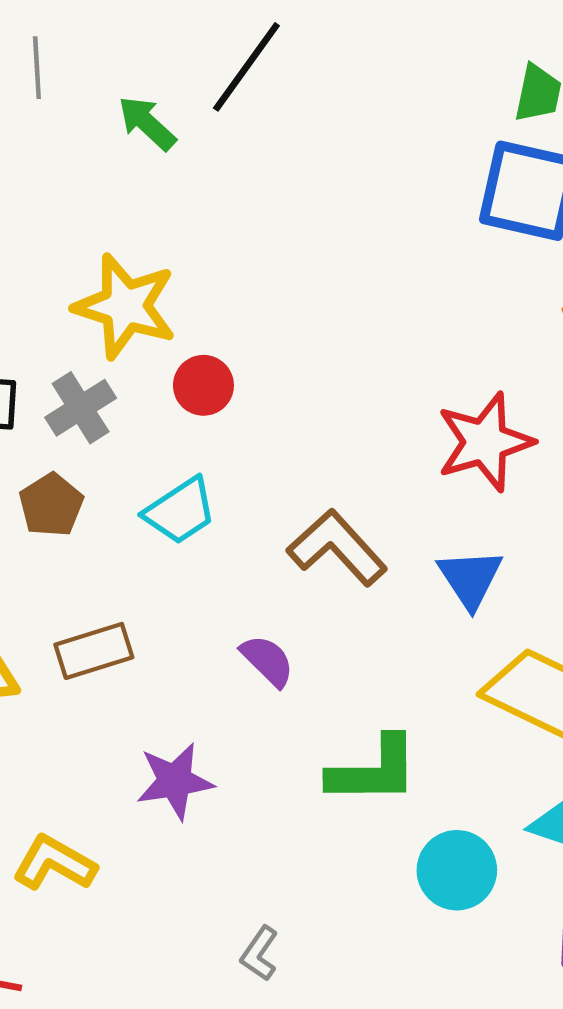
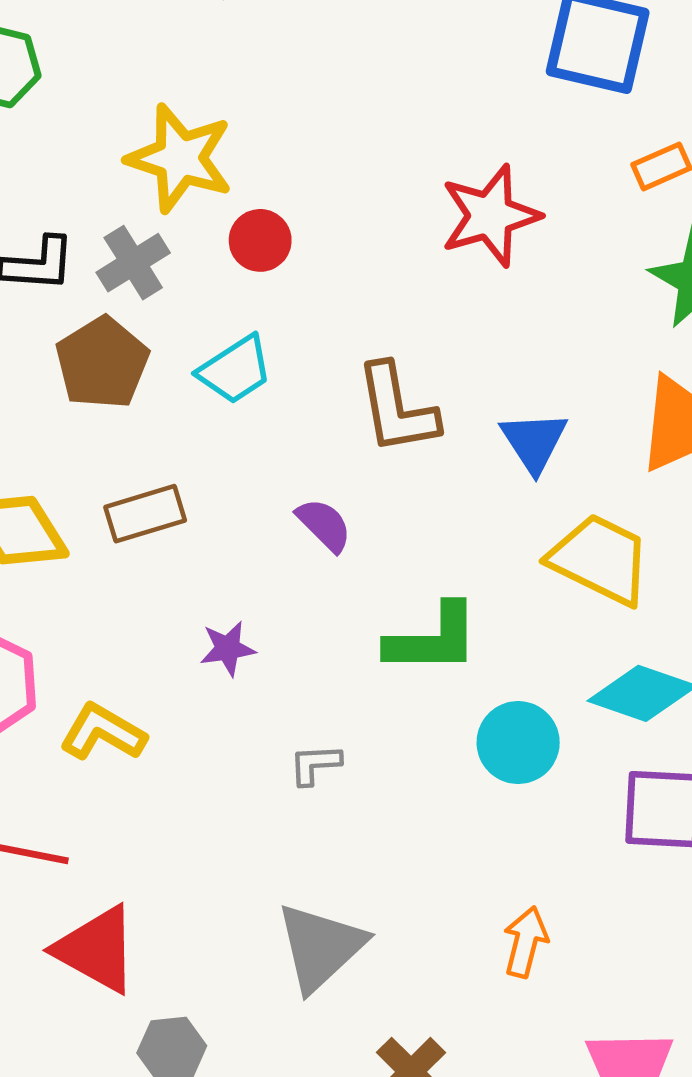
red star: (485, 442) -> (490, 216), moved
brown pentagon: (51, 505) -> (102, 363), size x1.4
brown L-shape: (337, 548) -> (397, 409), turned -148
purple star: (175, 781) -> (228, 648), size x0.7
gray L-shape: (259, 954) -> (315, 764), moved, turned 52

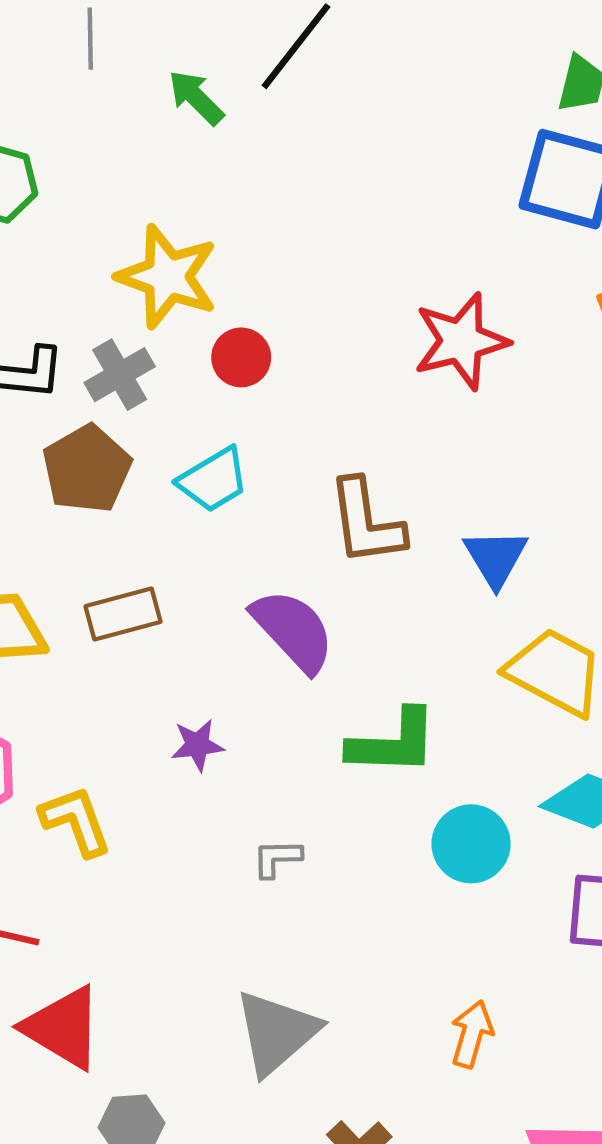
purple semicircle: (324, 525) -> (293, 630), size x1.6
yellow L-shape: (103, 732) -> (76, 821), turned 38

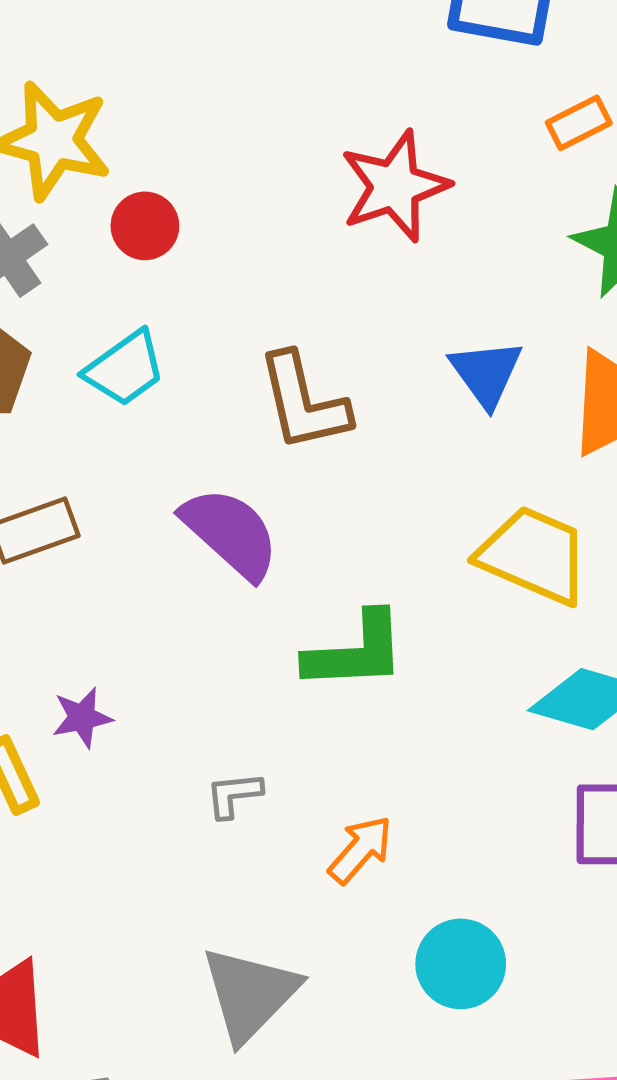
blue triangle: (496, 558) -> (486, 373), moved
purple star: (197, 745) -> (82, 718), moved
cyan circle: (471, 844) -> (461, 964), moved
orange arrow: (472, 1034) -> (360, 850), moved, turned 30

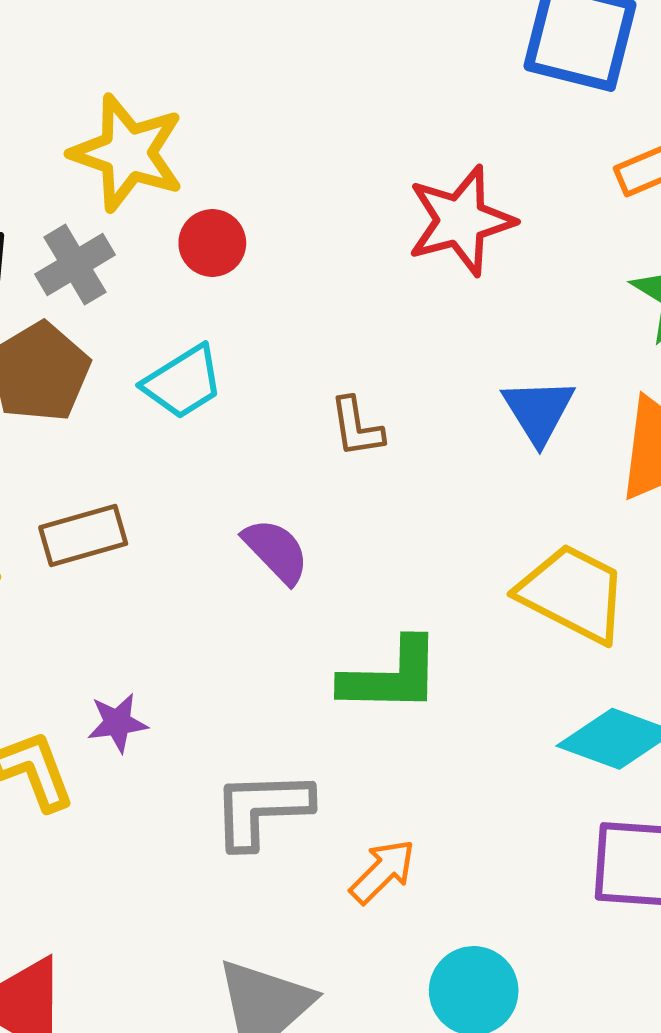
brown L-shape: (304, 402) -> (357, 427), size x0.6
purple semicircle: (230, 533) -> (276, 551), size x0.7
gray L-shape: (234, 795) -> (262, 809), size x1.8

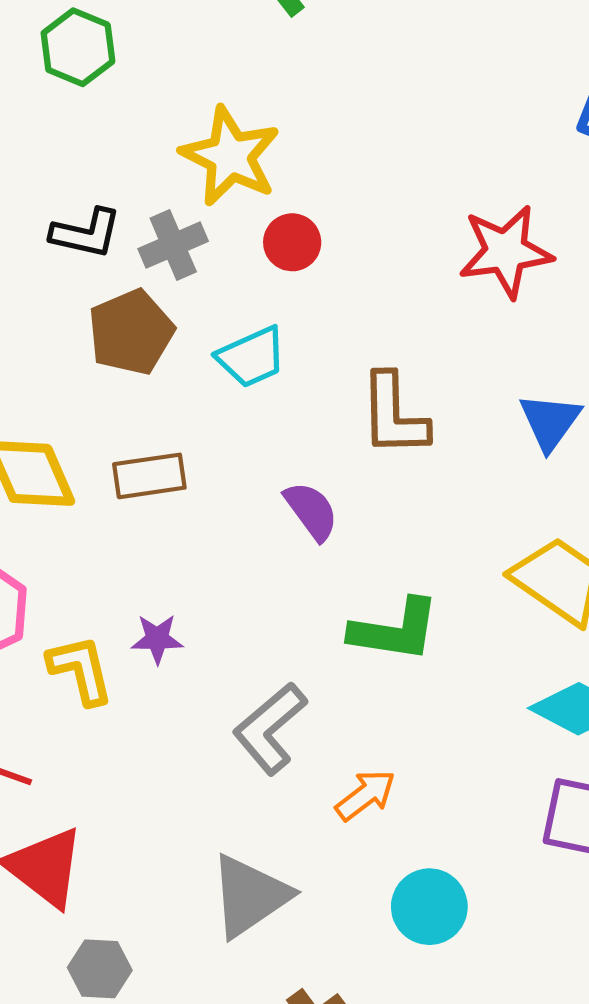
brown L-shape: (357, 427) -> (394, 415), size x1.6
gray L-shape: (262, 809) -> (270, 728), turned -46

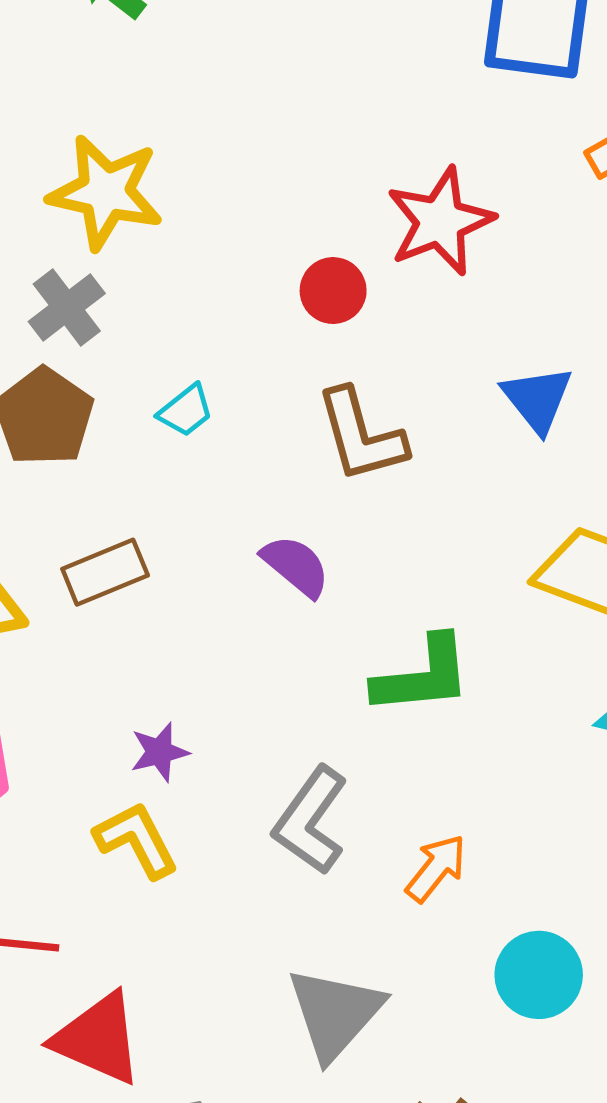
red circle: (292, 242) -> (333, 291), moved
cyan trapezoid: (252, 357) -> (186, 411), size x0.7
yellow L-shape: (81, 670) -> (136, 840), moved

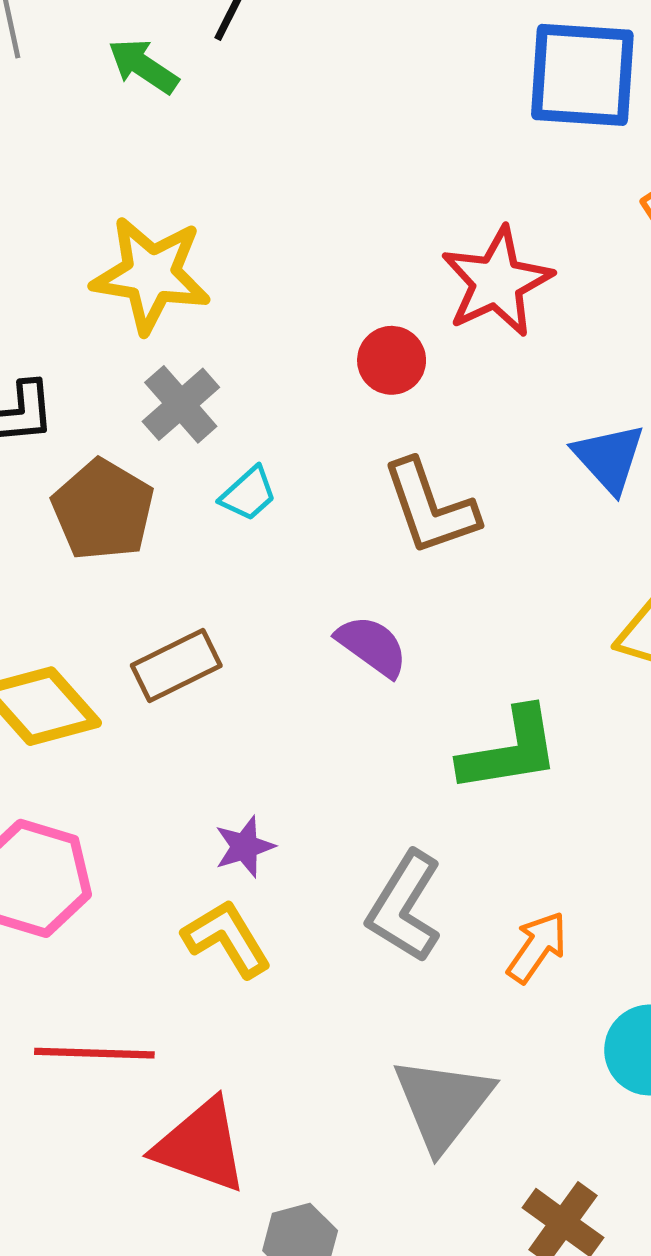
gray cross: (67, 307) -> (181, 404), moved

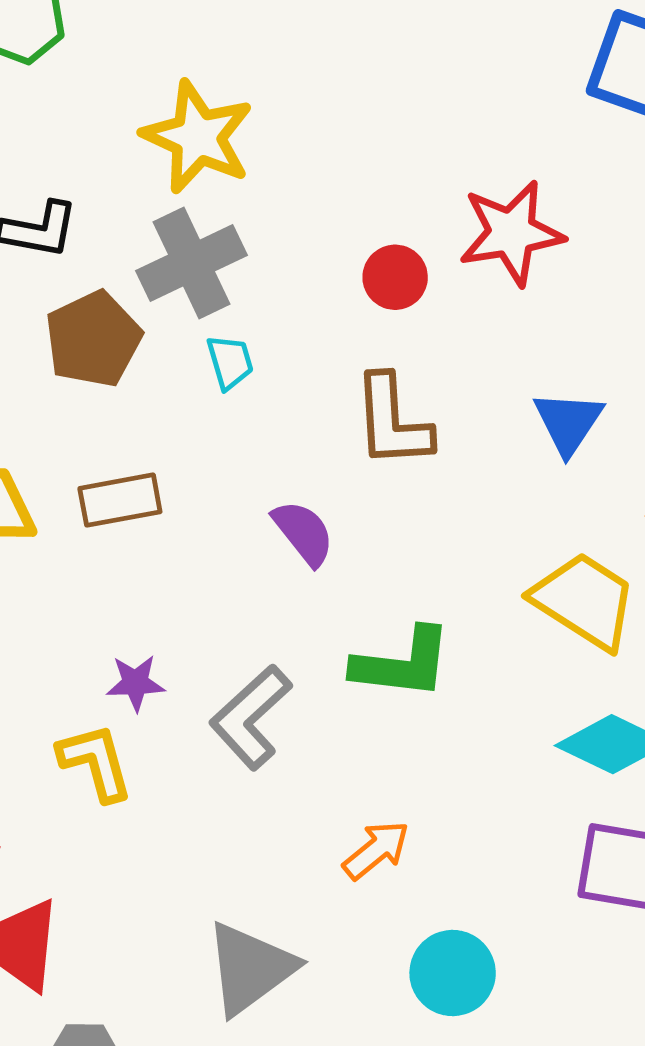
gray cross: (181, 404) -> (192, 263), size x1.4
cyan trapezoid: (248, 494) -> (230, 362), turned -80
gray L-shape: (405, 907) -> (251, 717), moved

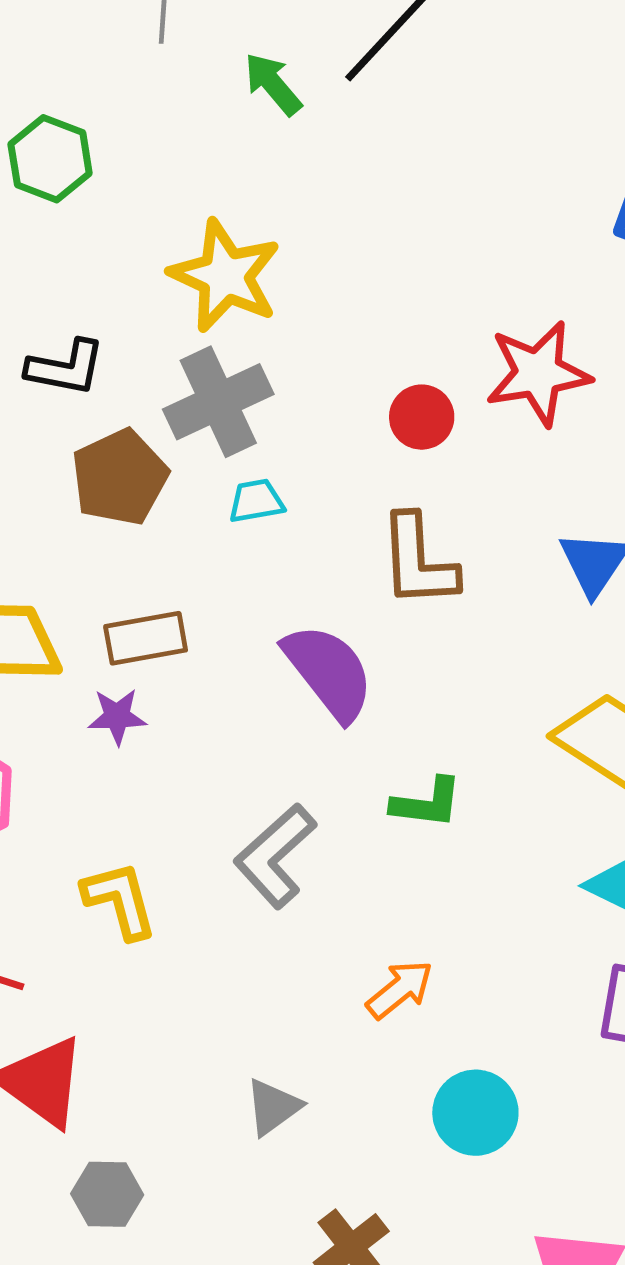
cyan trapezoid: (230, 362) -> (256, 501), turned -84
purple semicircle: (303, 533) -> (329, 672), size x1.5
green L-shape: (402, 663) -> (427, 803), size x0.7
purple star: (135, 683) -> (117, 716), moved
gray triangle: (250, 968) -> (273, 1107), size x0.6

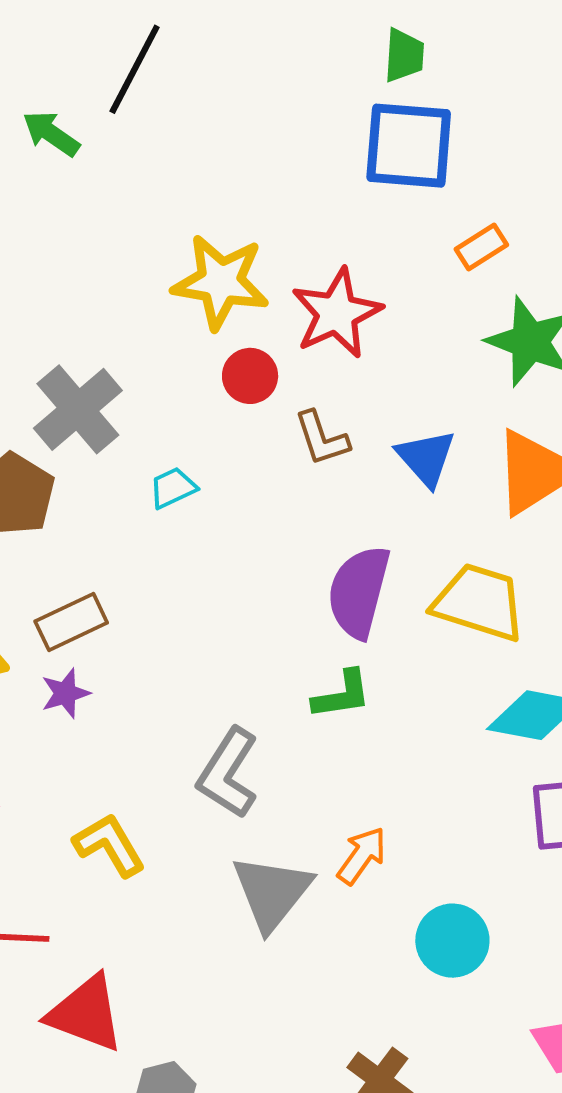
yellow star: (225, 276) -> (221, 282), moved
cyan trapezoid: (256, 501) -> (173, 488), moved
brown L-shape: (418, 561) -> (322, 438), moved, size x0.7
purple semicircle: (329, 672) -> (359, 592), moved, turned -112
gray triangle: (273, 1107) -> (272, 892), moved, size x1.6

